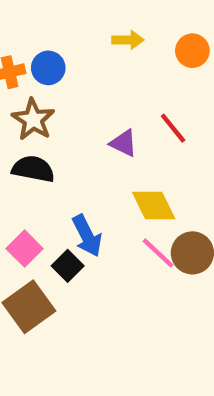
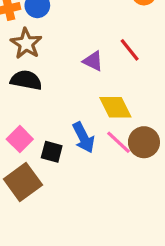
blue arrow: (87, 236) -> (83, 137), moved
black square: (68, 266) -> (52, 152), turned -30

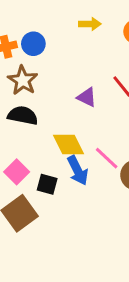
yellow diamond: (115, 107) -> (68, 144), moved
pink line: (118, 142) -> (107, 158), moved

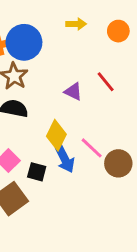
blue circle: (33, 44) -> (24, 42), size x1.6
yellow diamond: (68, 144) -> (56, 135), turned 52

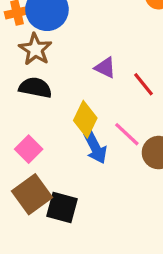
red line: (106, 82) -> (144, 84), moved
black square: (37, 172) -> (62, 207), moved, size x1.4

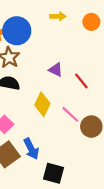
blue arrow: (95, 148) -> (31, 149), moved
black square: (62, 207) -> (53, 173), moved

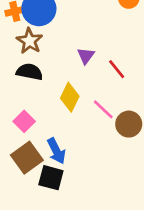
purple triangle: (56, 70) -> (86, 56), turned 40
black square: (53, 173) -> (51, 178), moved

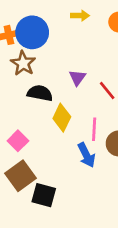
black semicircle: (30, 72) -> (40, 93), moved
pink line: (103, 109) -> (94, 129), turned 50
blue arrow: (56, 151) -> (86, 155), moved

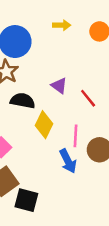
purple triangle: (77, 78) -> (59, 86), turned -30

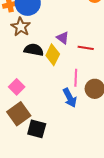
red line: (88, 98) -> (86, 48), turned -42
yellow diamond: (44, 125) -> (53, 55), moved

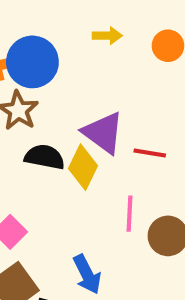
purple triangle: (63, 38) -> (103, 133), size x1.6
blue arrow: (70, 98) -> (87, 274), moved

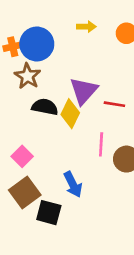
purple triangle: (103, 133) -> (84, 91), turned 36

